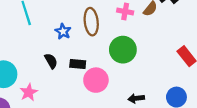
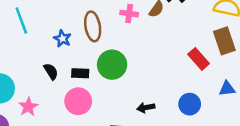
green circle: (123, 50) -> (112, 65), moved
pink circle: (96, 80) -> (78, 101), moved

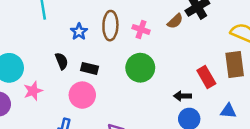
pink cross: (129, 14) -> (141, 29), moved
green circle: (112, 65) -> (140, 68), moved
black arrow: (146, 108) -> (182, 96), moved

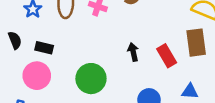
green circle: (140, 68) -> (91, 79), moved
black arrow: (182, 96) -> (133, 52), moved, turned 77

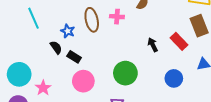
black semicircle: (15, 40) -> (56, 47), moved
black rectangle: (44, 48) -> (74, 57), moved, turned 32

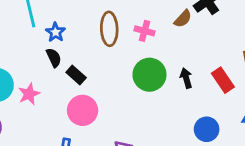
blue star: (68, 31) -> (55, 32), moved
green circle: (125, 73) -> (149, 75), moved
pink star: (43, 88) -> (29, 94), moved

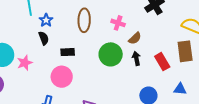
brown semicircle: (183, 19) -> (135, 38), moved
pink cross: (145, 31) -> (118, 23), moved
black rectangle: (76, 75) -> (68, 52), moved, turned -48

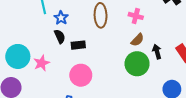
brown semicircle: (135, 38) -> (137, 40), moved
black rectangle: (68, 52) -> (78, 45), moved
green circle: (111, 54) -> (137, 64), moved

